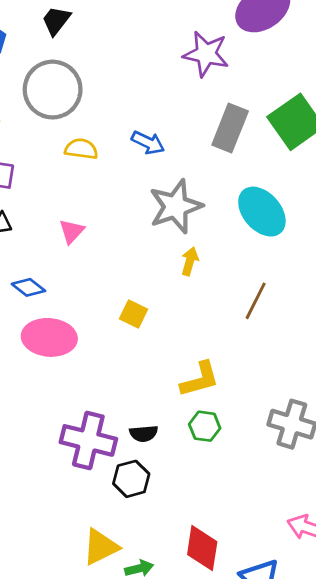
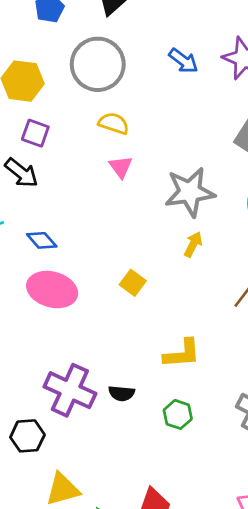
blue arrow: (148, 143) -> (183, 61), moved
pink triangle: (72, 231) -> (121, 167), moved, turned -30
green hexagon: (205, 426) -> (178, 414), moved
black hexagon: (131, 479) -> (27, 436), moved

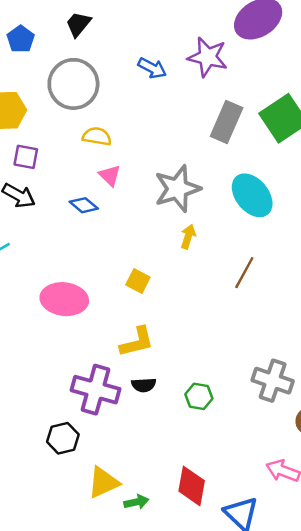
blue diamond: (42, 240) -> (84, 205), moved
yellow L-shape: (182, 354) -> (137, 342), moved

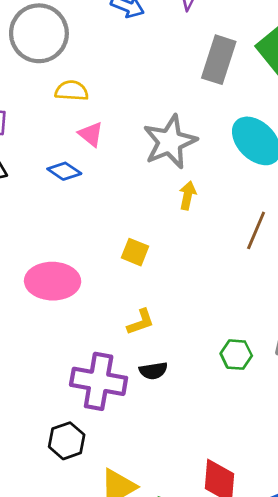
yellow L-shape: (137, 342) -> (141, 322), size x0.7
green hexagon: (199, 396) -> (236, 355), moved

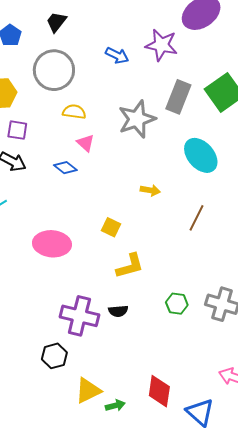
gray star: (170, 142) -> (137, 119), moved
yellow arrow: (188, 195) -> (150, 190), turned 84
yellow L-shape: (141, 322) -> (130, 266), moved, size x1.4

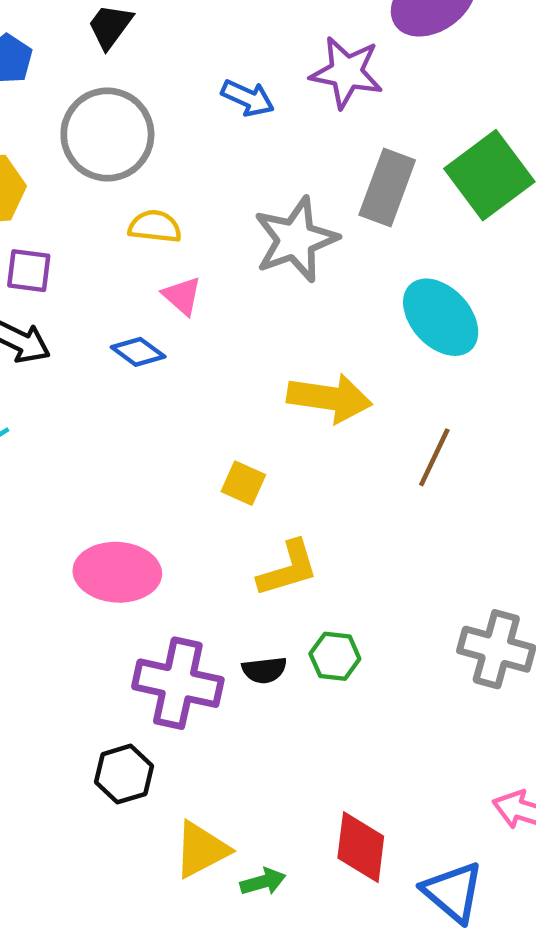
yellow arrow: (150, 190) -> (329, 398), size x1.8
pink ellipse: (52, 244) -> (117, 572), moved
green hexagon: (177, 304) -> (335, 656), moved

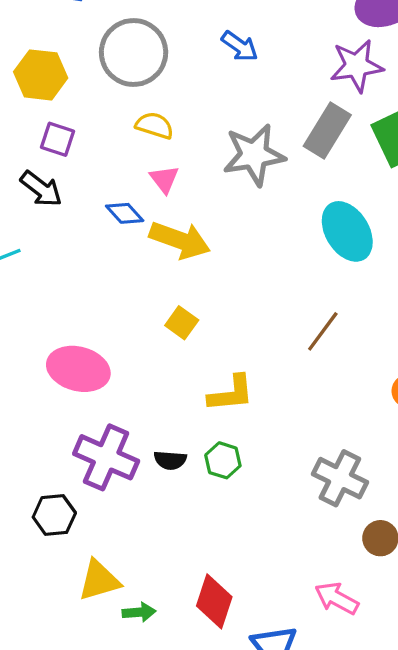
purple star: (346, 72) -> (357, 66), moved, turned -30
yellow arrow: (329, 398) -> (180, 240), moved
yellow L-shape: (288, 569) -> (231, 393), moved

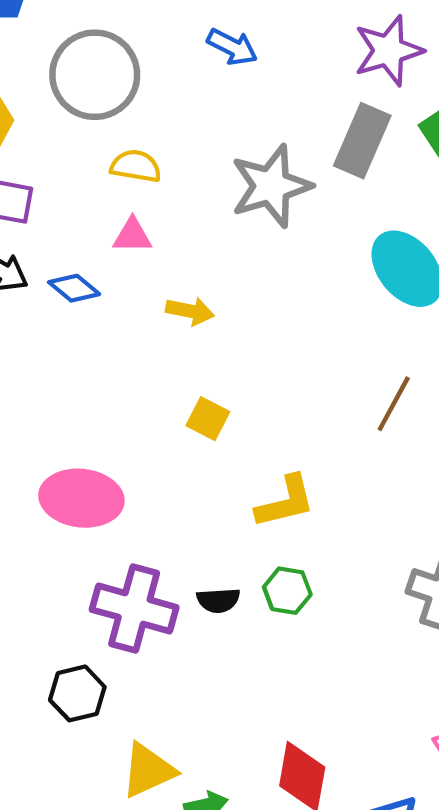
pink triangle: (164, 179) -> (132, 236), moved, turned -44
blue diamond: (125, 213) -> (74, 288), moved
yellow arrow: (180, 240) -> (190, 311), size x0.6

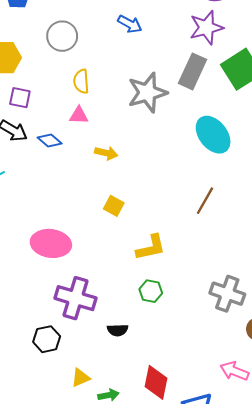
gray circle: (95, 75) -> (62, 36), size x0.7
yellow semicircle: (136, 166) -> (81, 81), turned -105
black semicircle: (218, 600) -> (118, 330), moved
yellow triangle: (148, 770) -> (80, 378), size x0.7

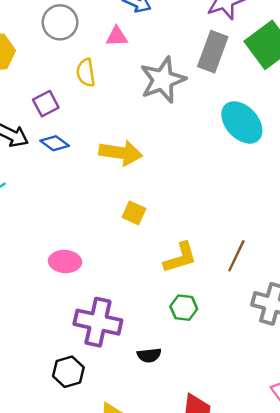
purple square: (20, 98) -> (46, 104), moved, turned -35
pink triangle: (79, 115) -> (117, 36), moved
yellow arrow: (106, 153) -> (121, 153), size x1.6
brown line: (205, 201) -> (236, 256), moved
pink ellipse: (51, 243) -> (65, 262), size x0.7

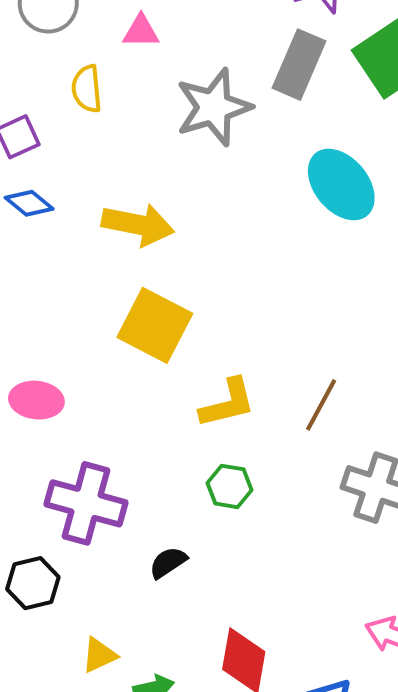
yellow square: (134, 213) -> (155, 325), size x1.8
black semicircle: (149, 355) -> (168, 563), turned 150

